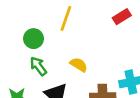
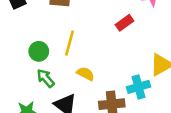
yellow line: (66, 18) -> (70, 43), moved

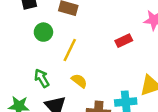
green circle: (39, 51) -> (43, 32), moved

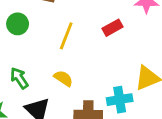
yellow line: (70, 50) -> (66, 36), moved

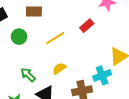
yellow line: (66, 36) -> (55, 38), turned 48
yellow semicircle: (63, 78) -> (59, 68), turned -56

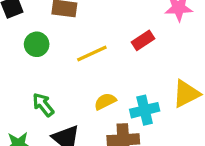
yellow semicircle: (59, 68) -> (105, 101), moved
cyan cross: (102, 75) -> (145, 110), moved

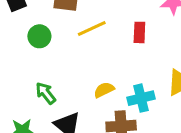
red rectangle: (143, 40) -> (139, 32), turned -54
yellow line: (92, 53) -> (92, 28), moved

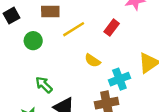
red rectangle: (139, 32) -> (112, 28), turned 42
yellow semicircle: (104, 90) -> (92, 61), moved, turned -112

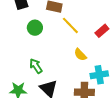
yellow line: (74, 29) -> (70, 25), turned 66

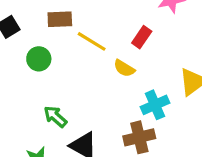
yellow semicircle: (80, 55) -> (124, 68), moved

